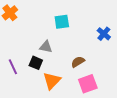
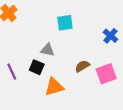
orange triangle: (52, 81) -> (54, 87), turned 30
pink square: (88, 84) -> (106, 74), moved

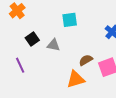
black square: (37, 67) -> (32, 39), moved, turned 32
orange triangle: (54, 87) -> (76, 79), moved

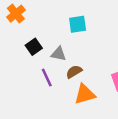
brown semicircle: (86, 60) -> (74, 72), moved
purple line: (20, 65) -> (47, 78), moved

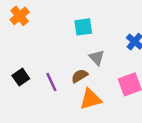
black square: (34, 47) -> (21, 77), moved
gray triangle: (59, 54) -> (97, 58), moved, turned 35

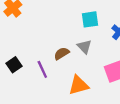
cyan square: (83, 27) -> (90, 19), moved
brown semicircle: (80, 76) -> (62, 53), moved

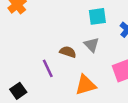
brown semicircle: (62, 53) -> (68, 52), turned 49
black square: (14, 65) -> (18, 91), moved

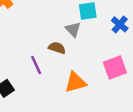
gray triangle: (91, 45) -> (73, 29), moved

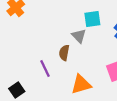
brown semicircle: (57, 48) -> (64, 53), turned -98

